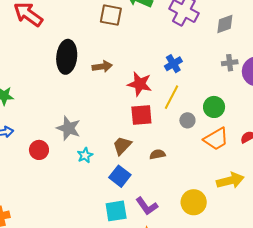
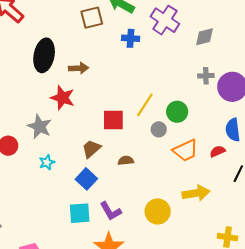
brown square: (111, 15) -> (92, 18), turned -30
blue cross: (173, 64) -> (131, 38), moved, turned 30
red star: (140, 84) -> (63, 98), moved
green circle: (214, 107) -> (177, 112), moved
cyan star: (85, 155) -> (47, 162), moved

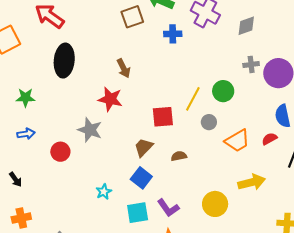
black ellipse: (44, 55) -> (64, 61), moved
brown arrow: (79, 68) -> (124, 68), turned 72
green circle: (177, 112) -> (223, 91), moved
cyan star: (47, 162) -> (104, 192), moved

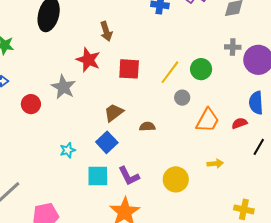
red square: (163, 117) -> (129, 69), moved
orange trapezoid: (237, 141) -> (208, 120), turned -40
yellow arrow: (252, 182) -> (215, 164), size x0.6

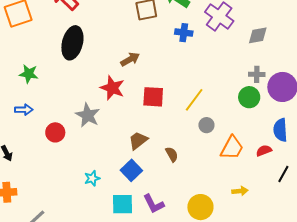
brown arrow: (106, 31) -> (130, 59), turned -102
green circle: (201, 69) -> (249, 97), moved
brown semicircle: (147, 127) -> (172, 154), turned 63

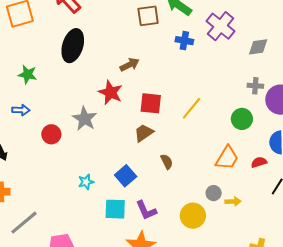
green circle: (249, 97) -> (242, 119), moved
gray circle: (206, 125) -> (214, 193), moved
brown trapezoid: (138, 140) -> (144, 133), moved

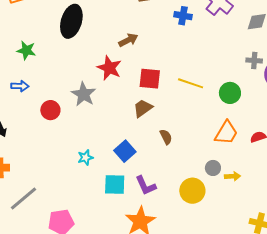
yellow line: (192, 108) -> (191, 83), turned 70
green circle: (242, 119) -> (230, 93), moved

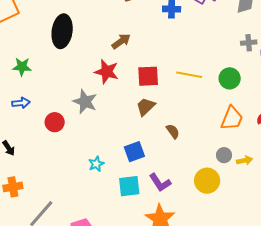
blue square: (125, 151) -> (134, 152), turned 30

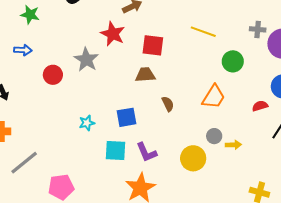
yellow line: (189, 75) -> (203, 32), moved
brown trapezoid: (146, 107) -> (145, 75), turned 30
orange trapezoid: (232, 118) -> (214, 97), moved

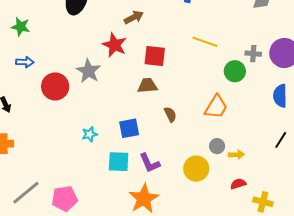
green star: (30, 15) -> (21, 27), moved
gray cross: (258, 29) -> (253, 54), moved
red circle: (53, 75) -> (55, 86), size x1.4
red semicircle: (260, 106) -> (238, 184), moved
gray line: (24, 163) -> (26, 193), moved

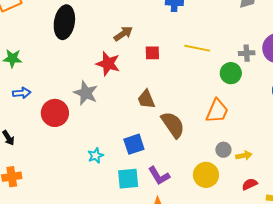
red square: (155, 56) -> (152, 53), moved, size x0.7
brown trapezoid: (147, 86) -> (146, 99), turned -100
brown semicircle: (170, 114) -> (173, 125), size x1.8

